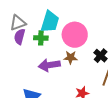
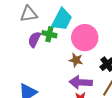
purple semicircle: (20, 37) -> (34, 39), moved
purple arrow: (49, 65) -> (81, 82), moved

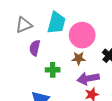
green cross: (49, 34) -> (53, 70), moved

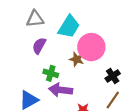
brown star: (79, 58) -> (77, 59), moved
purple arrow: (88, 78) -> (61, 90), moved

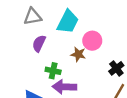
pink circle: (91, 47) -> (92, 41), size x0.7

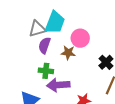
gray triangle: (33, 17) -> (37, 29), moved
purple semicircle: (39, 43) -> (44, 45), moved

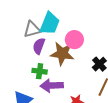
brown star: (68, 53) -> (62, 54), size x1.6

